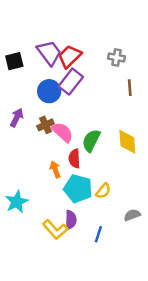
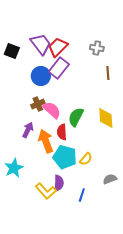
black square: (14, 61) -> (12, 51), turned 35
purple arrow: (17, 118) -> (28, 130), moved
orange arrow: (55, 169) -> (46, 141), size x1.6

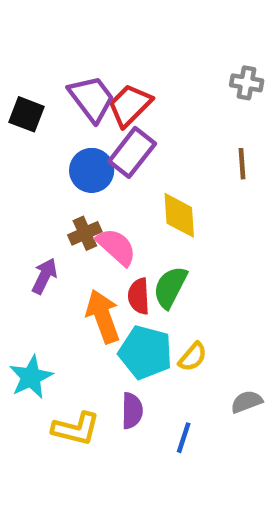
gray cross: (97, 48) -> (247, 83), moved
green semicircle: (76, 117) -> (170, 287), moved
yellow diamond: (106, 118) -> (179, 215), moved
purple arrow: (28, 130) -> (44, 276), moved
yellow L-shape: (46, 191) -> (76, 429), moved, turned -35

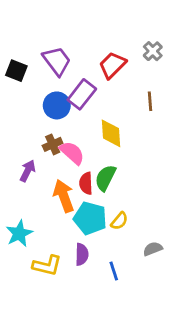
gray cross: (247, 83) -> (153, 51), turned 36
red trapezoid: (130, 105) -> (112, 65), moved
blue line: (184, 438) -> (114, 271), turned -36

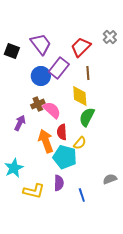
brown line: (150, 101) -> (88, 73), moved
green semicircle: (105, 178) -> (87, 117), moved
yellow semicircle: (119, 221) -> (80, 143), moved

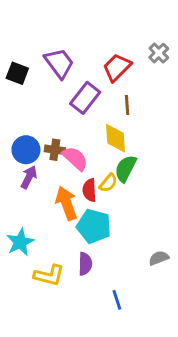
blue circle: (41, 76) -> (26, 150), moved
brown cross: (38, 104) -> (55, 150), turned 32
yellow semicircle: (80, 143) -> (108, 183), moved
blue line: (82, 195) -> (117, 300), moved

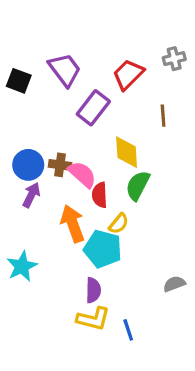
gray cross: (159, 53) -> (174, 59), turned 30
brown line: (127, 105) -> (163, 116), moved
yellow semicircle: (108, 183) -> (119, 224), moved
red semicircle: (89, 190) -> (100, 195), moved
yellow L-shape: (49, 275) -> (93, 319), moved

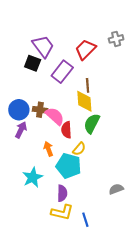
black square: (19, 81) -> (33, 63), moved
brown line: (163, 116) -> (88, 85), moved
orange arrow: (73, 224) -> (48, 149), size x0.6
cyan star: (22, 266) -> (33, 177), moved

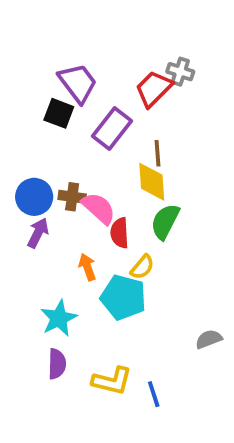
gray cross: (116, 39) -> (180, 72), moved, turned 32
purple semicircle: (62, 193) -> (57, 364), moved

